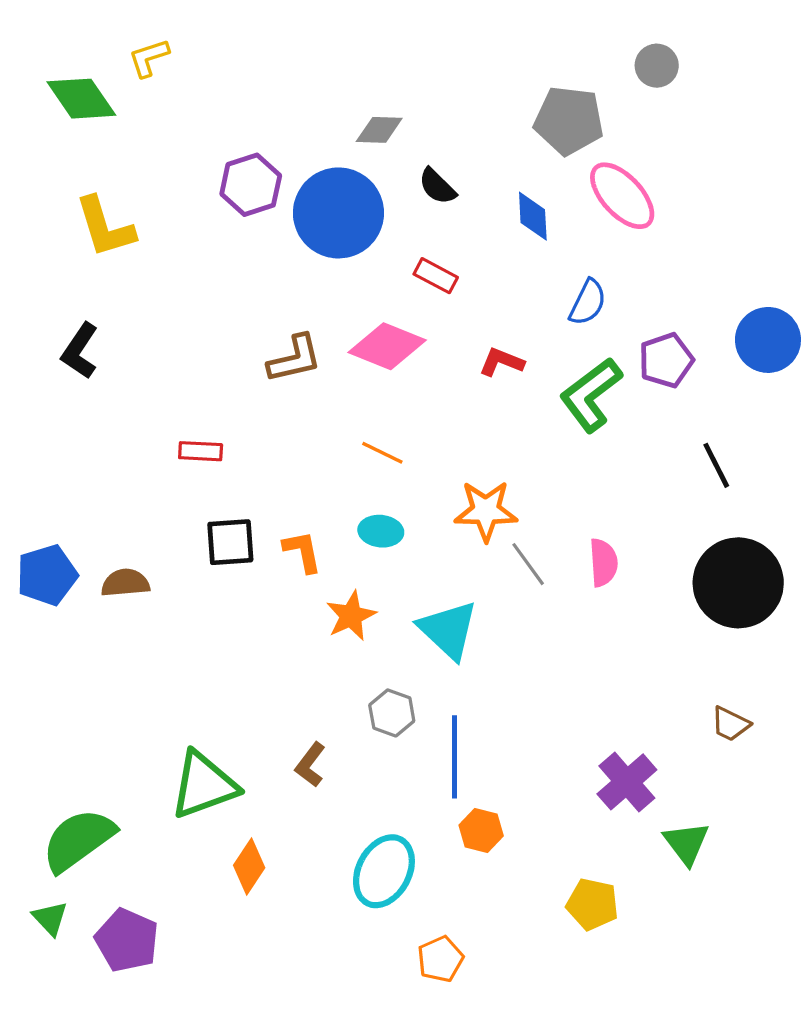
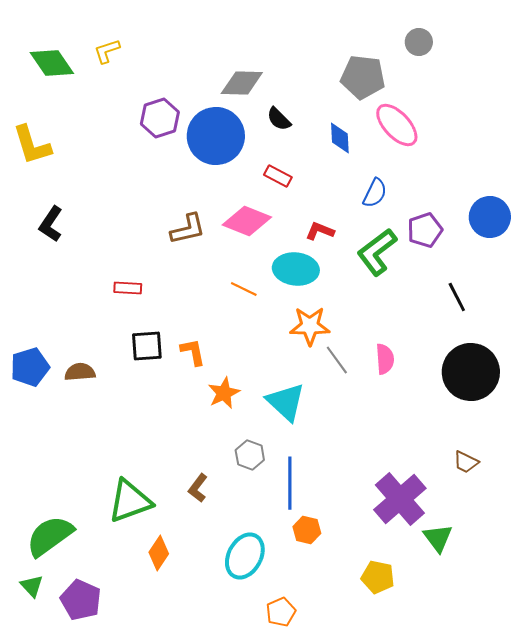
yellow L-shape: (149, 58) -> (107, 51), moved
gray diamond: (379, 130) -> (242, 83), size x1.4
yellow L-shape: (105, 227) -> (32, 145), moved
cyan ellipse: (381, 531) -> (296, 269), moved, size x1.6
purple cross: (627, 782) -> (400, 499), size x1.4

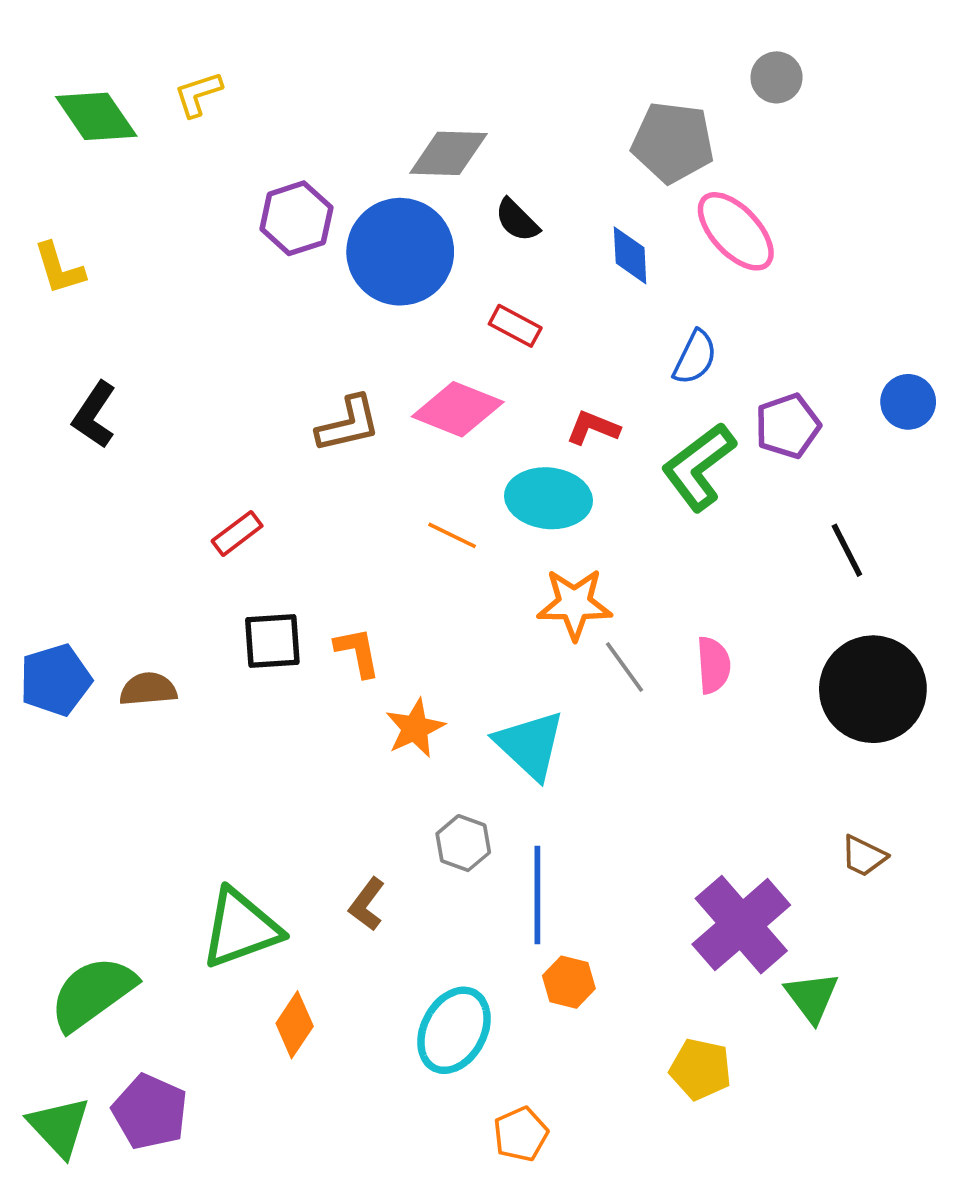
yellow L-shape: (32, 145) -> (59, 268), size x0.7
blue circle: (490, 217) -> (908, 402), size x0.7
red rectangle: (128, 288) -> (237, 533), turned -40
green triangle: (32, 586) -> (59, 1127), moved, size x1.5

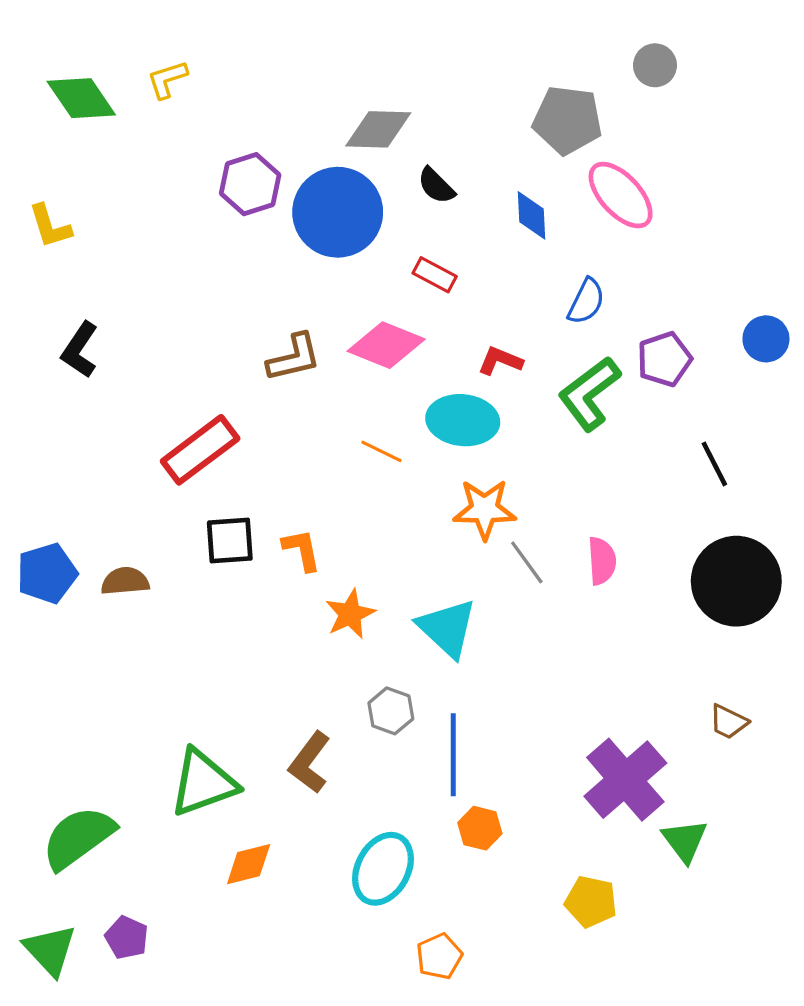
red rectangle: (237, 533) -> (200, 450), size x1.8
brown L-shape: (367, 904) -> (310, 762), size x1.4
orange diamond: (295, 1025) -> (249, 864), turned 42
purple pentagon: (150, 1112) -> (127, 938), size x0.7

